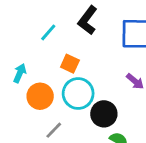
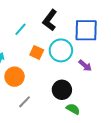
cyan circle: (78, 94) -> (61, 50), moved

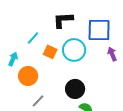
black L-shape: (50, 20) -> (63, 20), turned 50
cyan line: (21, 29) -> (33, 38), moved
purple arrow: (85, 66) -> (112, 54), moved, turned -152

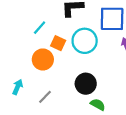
cyan arrow: (13, 59) -> (18, 87), moved
orange circle: (28, 76) -> (43, 59), moved

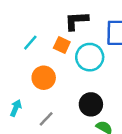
cyan line: (40, 28) -> (30, 43), moved
orange square: (58, 43) -> (62, 45), moved

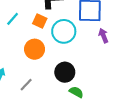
orange circle: (44, 78) -> (34, 49), moved

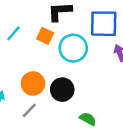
orange circle: (34, 49) -> (33, 83), moved
black circle: (65, 72) -> (62, 90), moved

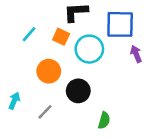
orange circle: (33, 83) -> (49, 71), moved
green semicircle: (88, 119) -> (104, 120), turned 77

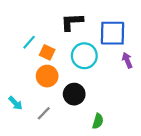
orange square: (61, 37) -> (47, 52), moved
cyan arrow: (14, 101) -> (16, 103), turned 112

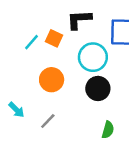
orange square: (47, 52) -> (54, 38), moved
black circle: (74, 94) -> (98, 88), moved

